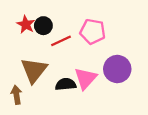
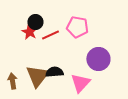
red star: (26, 24) -> (29, 32), moved
brown triangle: (34, 70) -> (37, 76), moved
pink triangle: (86, 78) -> (80, 83), moved

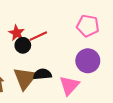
black circle: (35, 22) -> (23, 45), moved
pink pentagon: (77, 27) -> (88, 26), moved

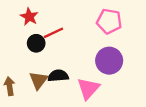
red star: (17, 33) -> (29, 17), moved
brown triangle: (25, 78) -> (38, 80), size x0.7

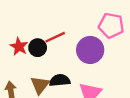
red star: (29, 17) -> (19, 46), moved
purple circle: (109, 61) -> (90, 50), moved

